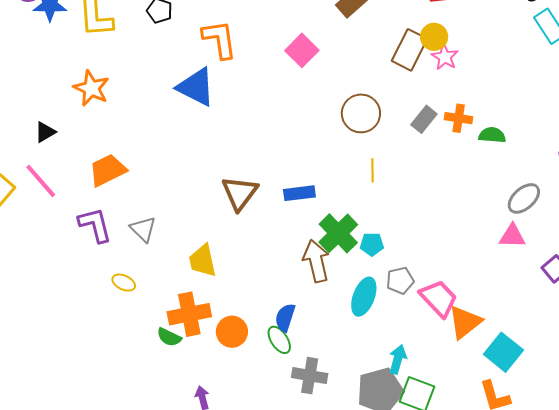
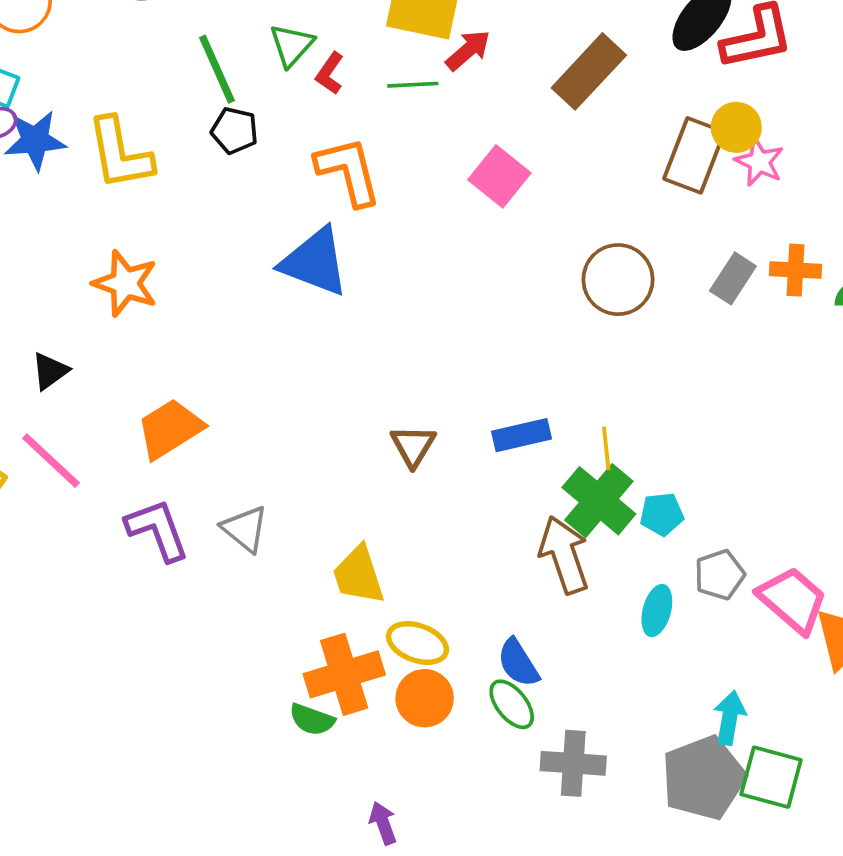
yellow line: (372, 170) -> (606, 448), moved
brown triangle: (240, 193) -> (413, 446), size x0.7
yellow ellipse: (124, 283) -> (418, 643), moved, size x1.4
cyan ellipse: (364, 297) -> (657, 611), size x0.7
blue semicircle: (285, 318) -> (518, 663), turned -44

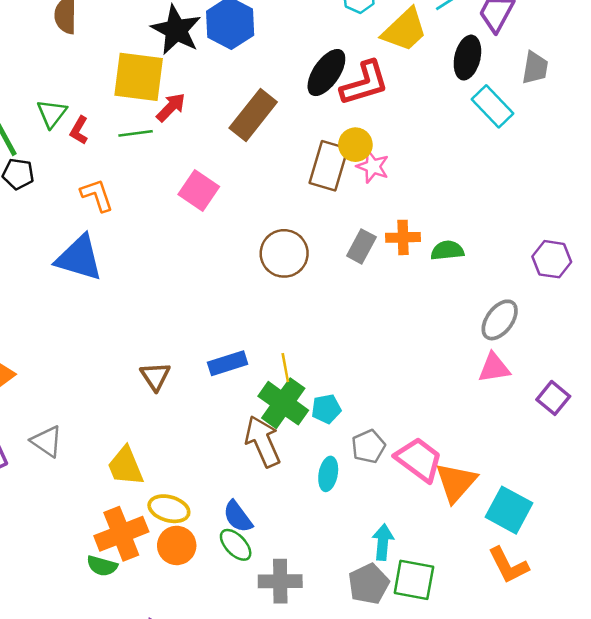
orange L-shape: (348, 171) -> (97, 195), size x0.7
gray pentagon: (704, 778) -> (369, 584), size x0.7

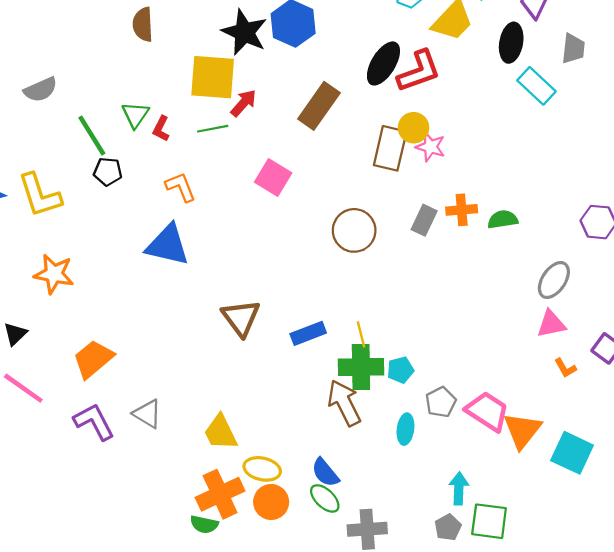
brown triangle: (155, 376) -> (241, 318), moved, size x1.4
green cross: (283, 403) -> (361, 367), turned -33
orange L-shape: (508, 565) -> (565, 368), moved, size x0.6
gray pentagon: (369, 584) -> (448, 527), size x0.7

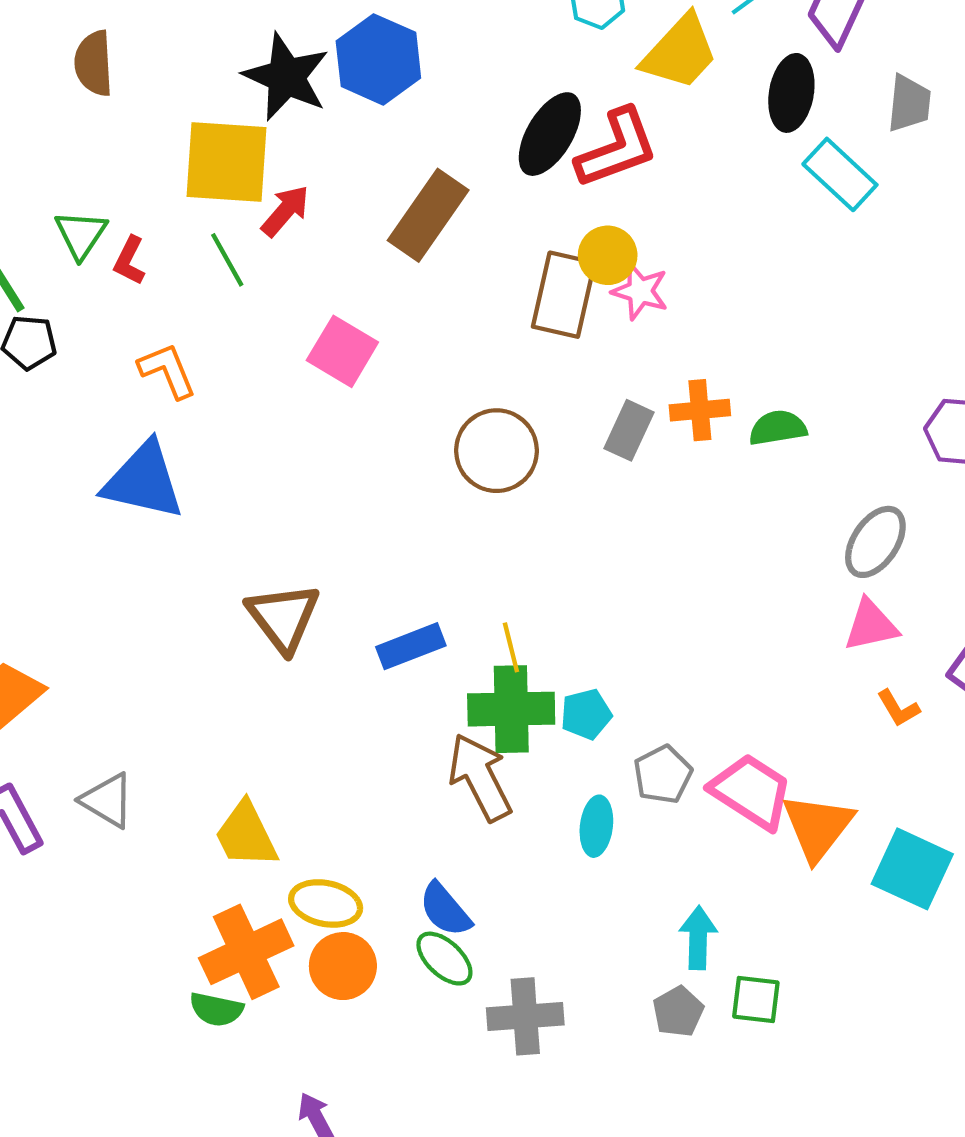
green line: (213, 129) -> (227, 260), turned 72
green square: (489, 521) -> (756, 999), size x0.7

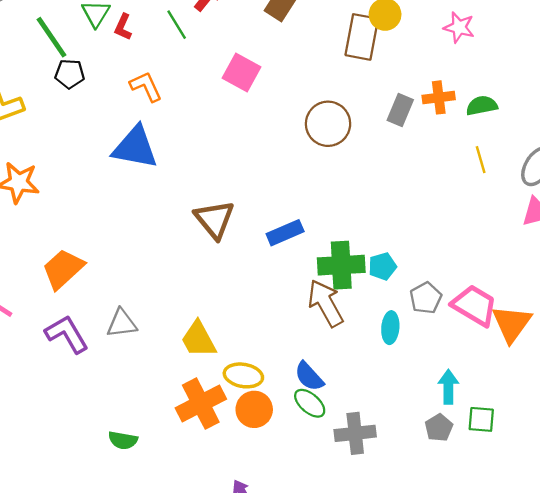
pink star: (640, 291) -> (459, 27), moved
yellow line: (511, 647) -> (481, 160), moved
gray triangle: (107, 800) -> (122, 323), turned -36
green semicircle: (216, 1009) -> (123, 440), moved

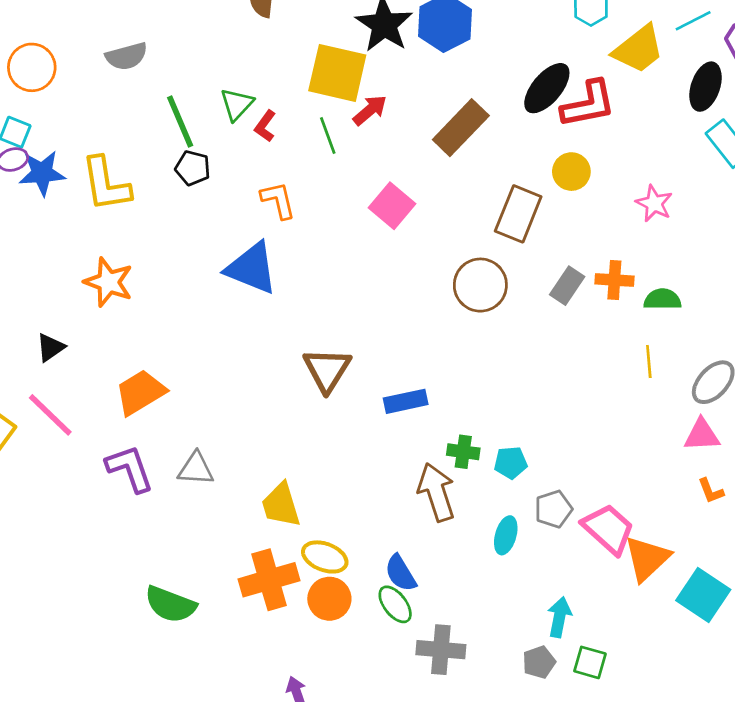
brown rectangle: (362, 37) -> (518, 214), moved
green cross: (341, 265) -> (463, 452), size x0.6
green semicircle: (123, 440) -> (170, 604), size x1.5

